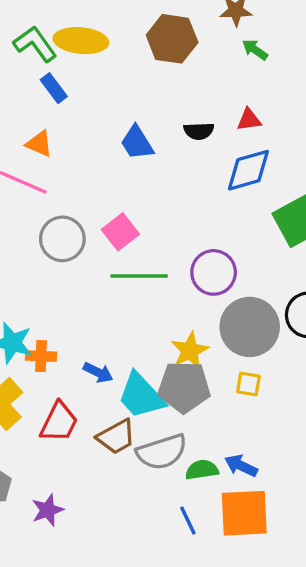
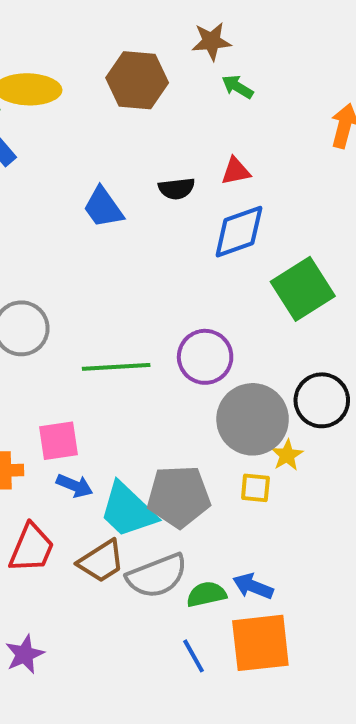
pink square: (120, 232) -> (58, 441), moved, turned 33
yellow star: (190, 351) -> (287, 455), moved, size x0.7

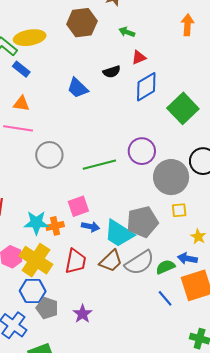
green arrow: (237, 87) -> (127, 32), moved
yellow star: (287, 455) -> (198, 237), moved

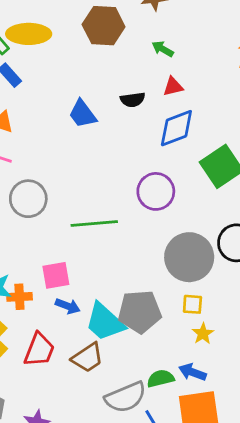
purple circle: (142, 151) -> (156, 191), moved
yellow star: (198, 237) -> (203, 334), moved
gray semicircle: (139, 263) -> (126, 397), moved

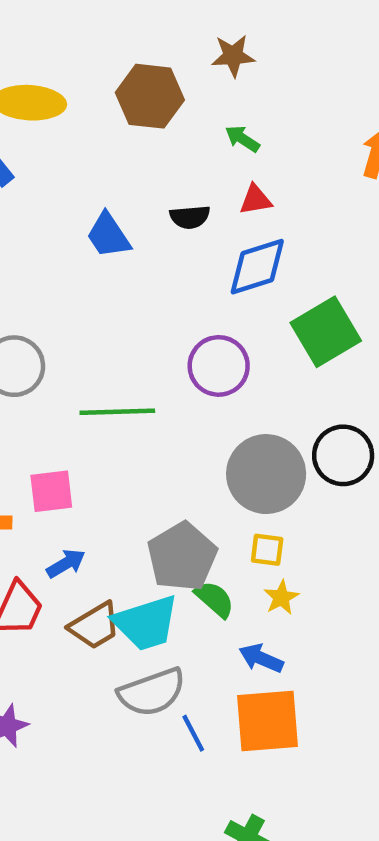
blue arrow: (68, 306) -> (66, 564), moved, turned -55
gray pentagon: (140, 312) -> (182, 557), turned -30
cyan trapezoid: (105, 322) -> (146, 623), moved, turned -63
green semicircle: (161, 378) -> (214, 599), moved, turned 52

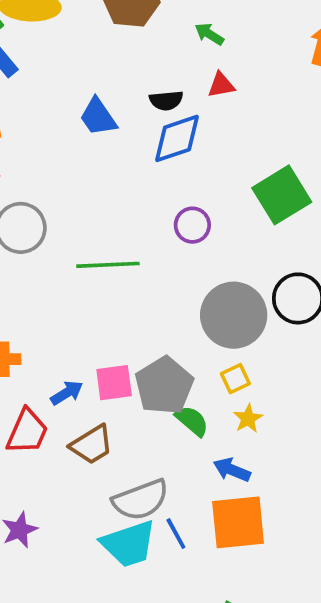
blue diamond: (257, 267) -> (177, 138), moved
purple circle: (219, 366) -> (192, 225), size x0.7
pink square: (51, 491) -> (114, 383), moved
yellow square: (267, 550) -> (235, 379), turned -32
cyan trapezoid: (146, 623) -> (129, 544), moved

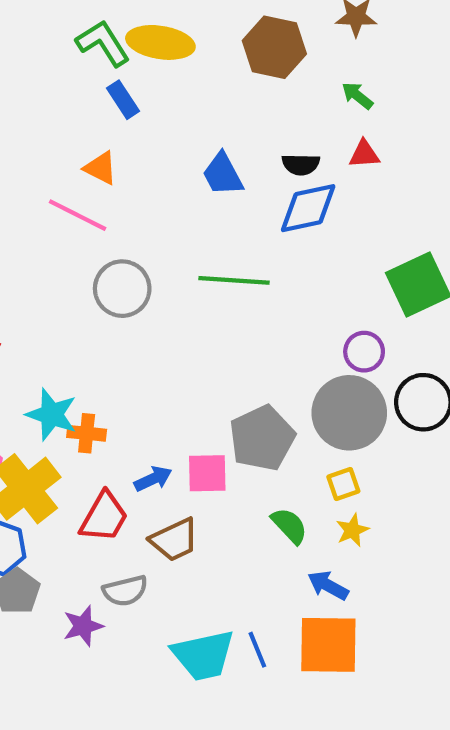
purple circle: (192, 225) -> (364, 352), moved
green line: (108, 265) -> (234, 280), moved
gray pentagon: (164, 386) -> (262, 438), moved
gray semicircle: (141, 500) -> (125, 591), moved, size x0.7

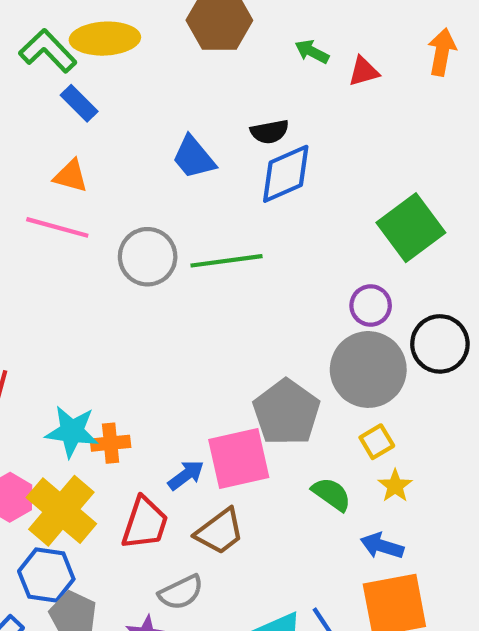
red triangle: (364, 154) -> (364, 71), moved
gray circle: (122, 289) -> (148, 257), moved
pink square: (207, 473) -> (239, 459), size x1.4

